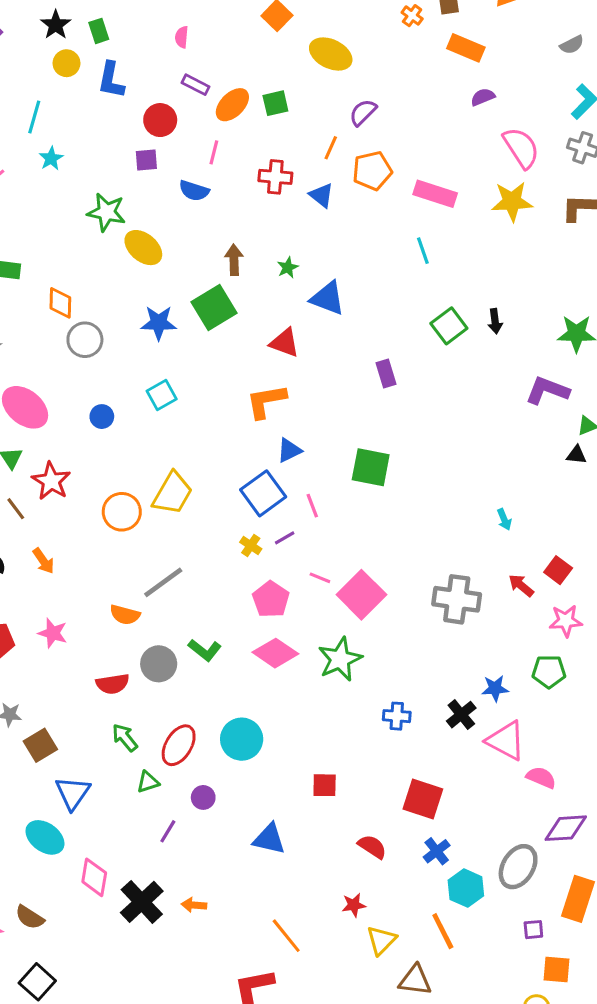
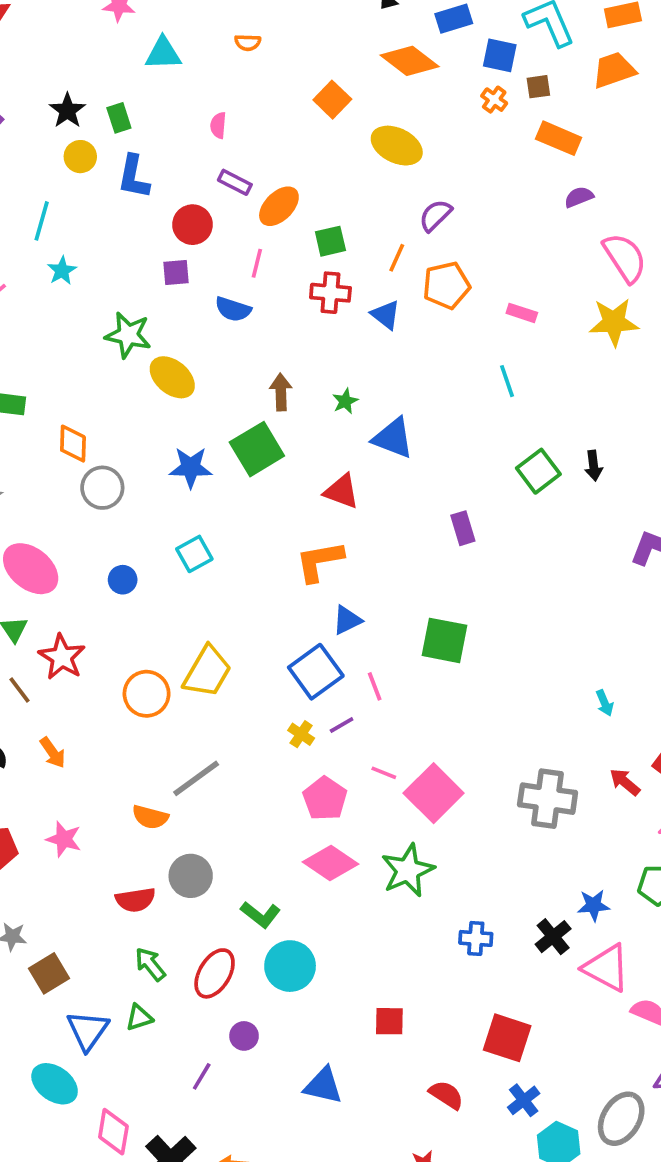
green square: (275, 103) -> (330, 241), moved
pink rectangle: (435, 194) -> (522, 313), size x0.6
green L-shape: (205, 650) -> (261, 915), moved
green triangle: (148, 782) -> (139, 1018), moved

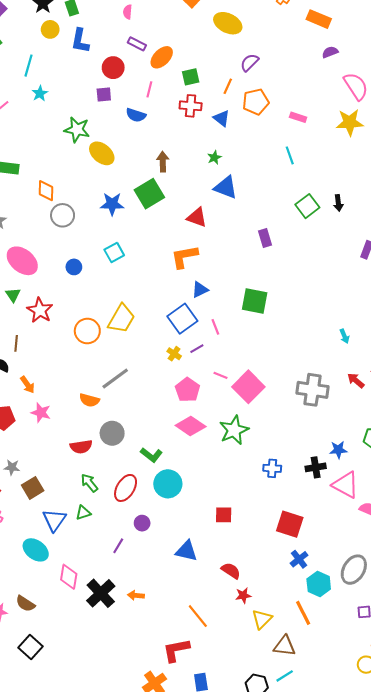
green star: (345, 401) -> (214, 157), moved
brown line: (20, 690) -> (16, 343), moved, turned 42
orange arrow: (53, 753) -> (27, 385), moved
black cross: (553, 937) -> (316, 467), turned 30
red semicircle: (446, 1095) -> (231, 571), moved

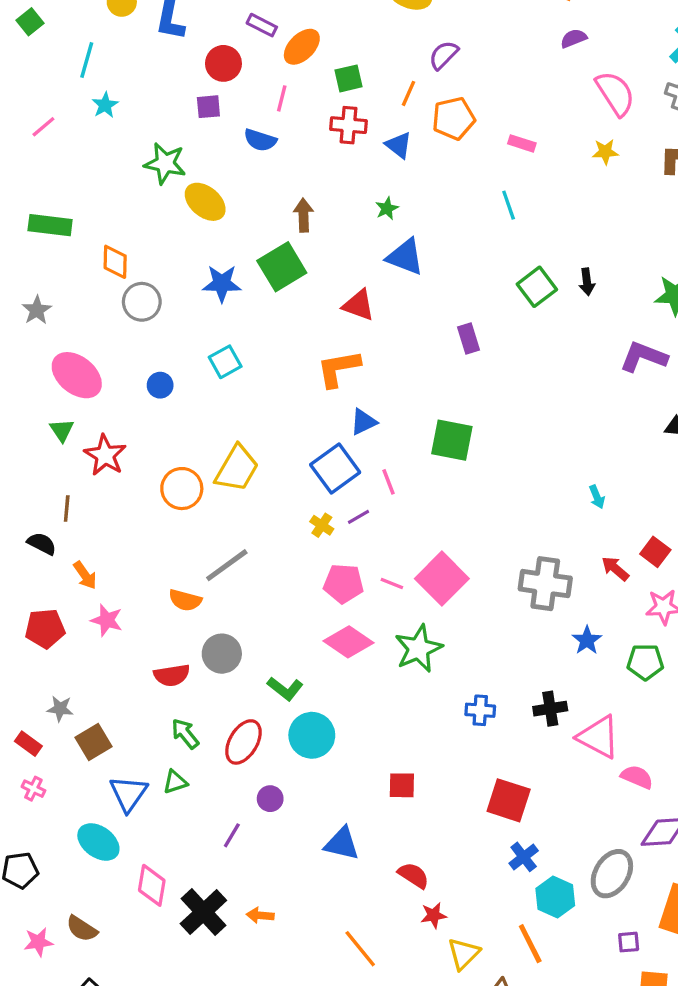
yellow star: (350, 122) -> (605, 152), size x0.6
pink line: (221, 375) -> (392, 584), moved
pink pentagon: (188, 390) -> (344, 584), turned -30
blue star: (338, 450) -> (587, 640), moved, turned -30

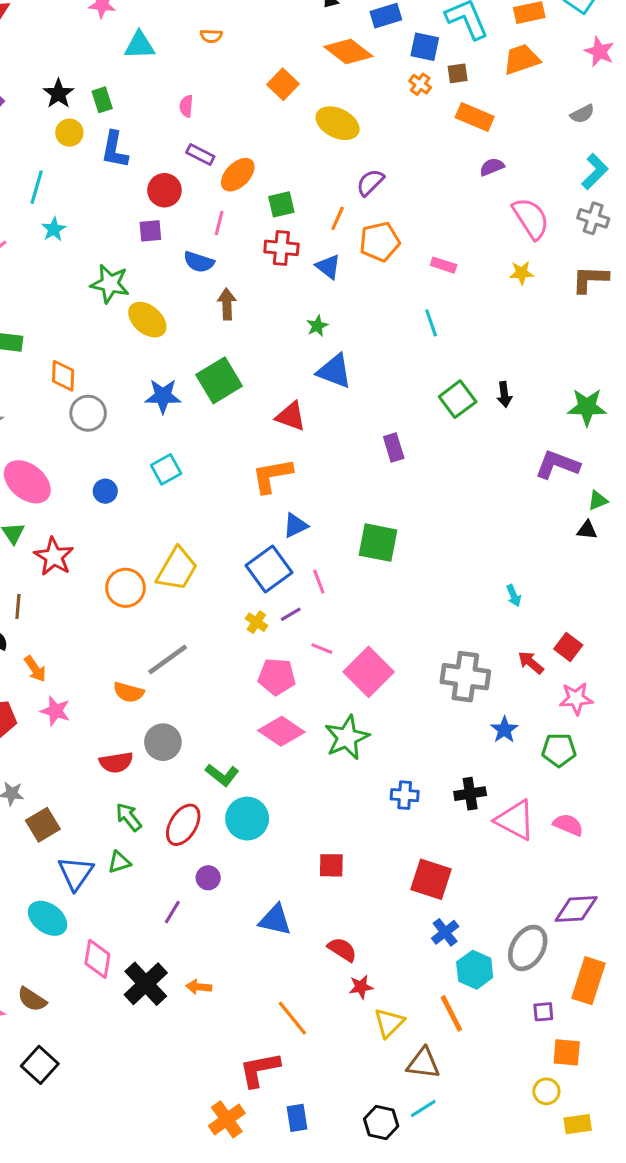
brown arrow: (303, 215) -> (227, 304), moved
pink line: (392, 584) -> (322, 649), moved
pink semicircle: (637, 777) -> (568, 825), moved

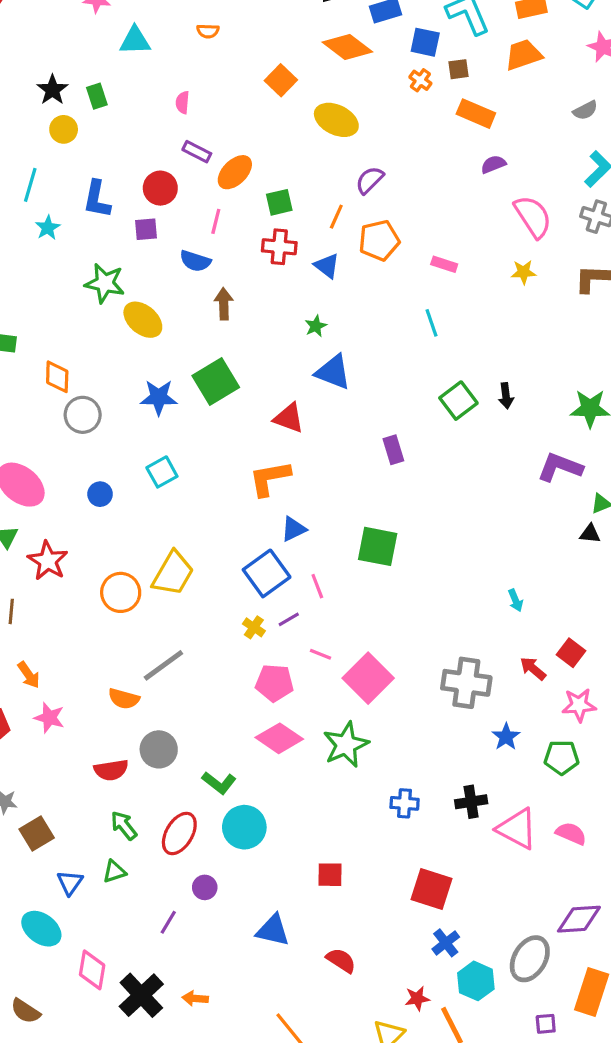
blue L-shape: (115, 150) -> (97, 199), moved
blue triangle: (76, 873) -> (70, 883), size x0.7
red star: (361, 987) -> (417, 998), moved

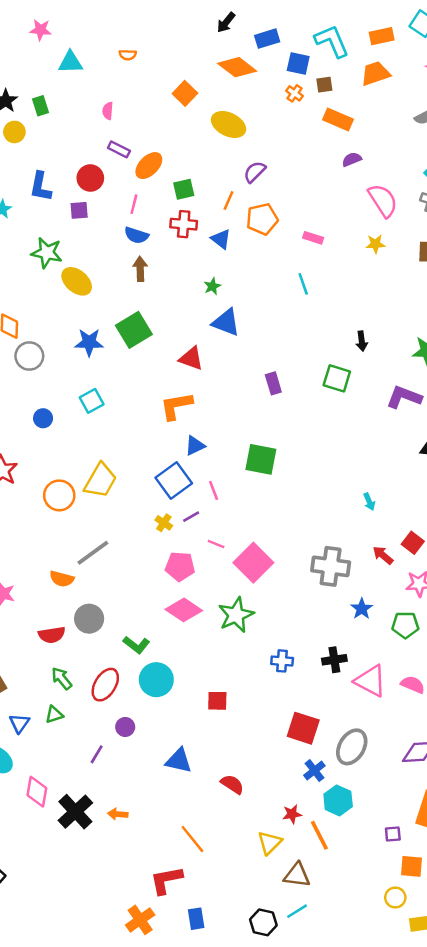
blue semicircle: (195, 261) -> (136, 235), moved
green square: (458, 401) -> (337, 378), moved, turned -36
red square: (330, 875) -> (217, 701), moved
gray ellipse: (530, 959) -> (352, 747), moved

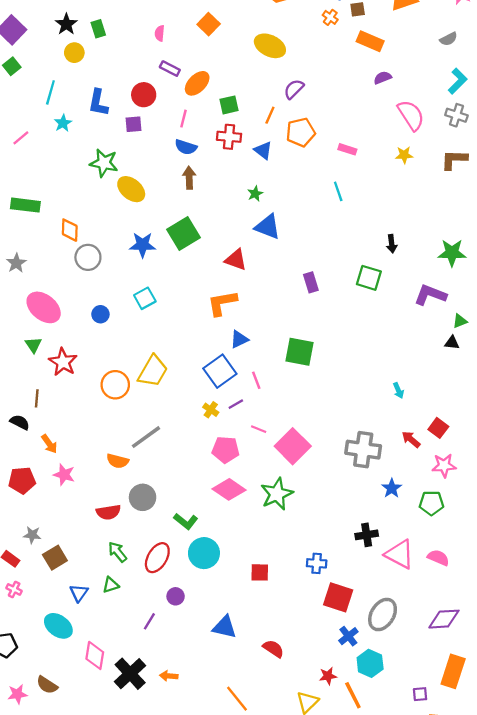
orange square: (185, 93) -> (209, 24), moved
blue cross: (282, 661) -> (317, 563), moved

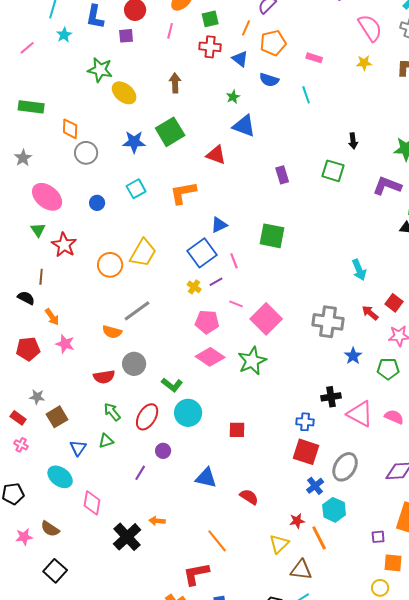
blue semicircle: (186, 147) -> (269, 80), moved
orange L-shape: (222, 303) -> (183, 193), moved
cyan arrow: (398, 390) -> (359, 270), size x1.5
blue cross: (317, 563) -> (305, 422), moved
black cross: (130, 674) -> (127, 537), moved

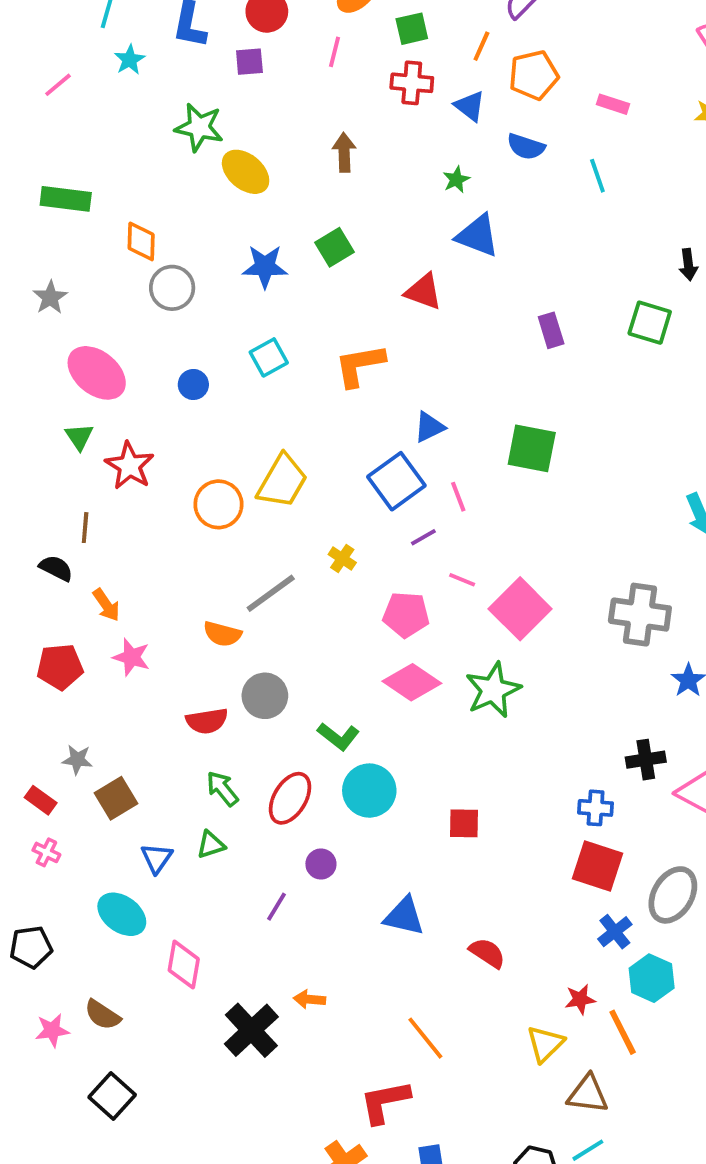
green square: (170, 132) -> (334, 247), size x0.7
yellow cross: (194, 287) -> (342, 559), moved

